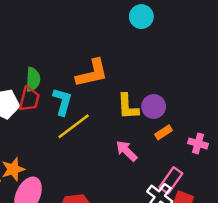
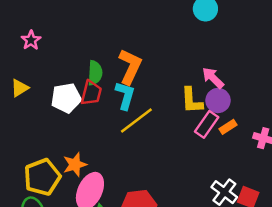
orange L-shape: (92, 73) -> (130, 67), moved, turned -52
pink arrow: (127, 151) -> (213, 78), moved
pink rectangle: (171, 180) -> (207, 124), moved

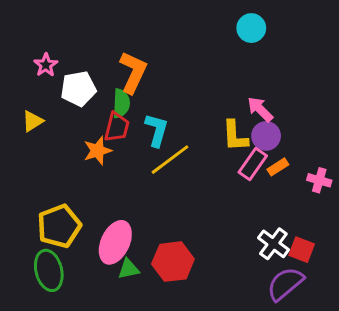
orange L-shape: (130, 67) -> (133, 72), moved
white pentagon: (66, 98) -> (78, 89), moved
orange star: (75, 165) -> (98, 151), moved

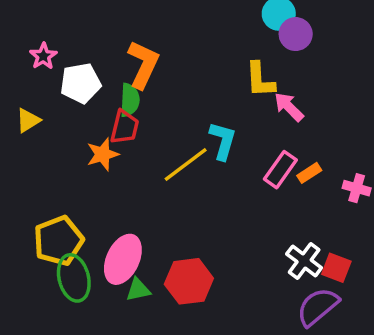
cyan L-shape: (157, 130) -> (223, 141), moved
yellow L-shape: (235, 136) -> (260, 80), moved
purple circle: (266, 136) -> (296, 34), moved
green ellipse: (49, 270) -> (74, 278), moved

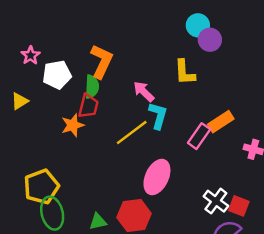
pink arrow: (289, 107) -> (144, 92), moved
orange rectangle: (309, 173) -> (221, 122), moved, size x1.5
pink ellipse: (123, 259) -> (157, 177), moved

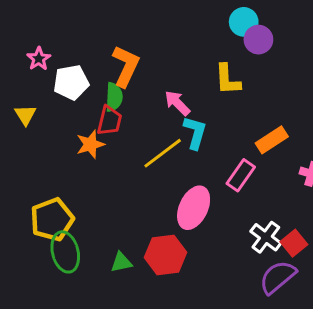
yellow triangle: (20, 101) -> (25, 115), turned -30
pink rectangle: (199, 136) -> (241, 175), moved
red square: (239, 206) -> (294, 243), turned 30

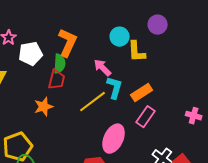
cyan circle: (244, 22) -> (120, 37), moved
orange rectangle: (272, 140) -> (142, 93), moved
orange star: (90, 144) -> (44, 107), moved

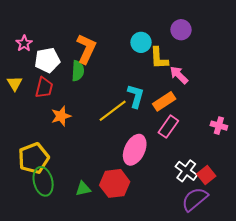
pink arrow: (103, 68) -> (179, 75), moved
red trapezoid: (57, 80) -> (44, 88), moved

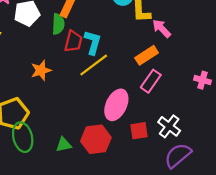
red trapezoid: (44, 88) -> (73, 41), moved
cyan L-shape: (136, 96) -> (93, 42), moved
red square: (206, 175) -> (139, 131), moved, turned 30

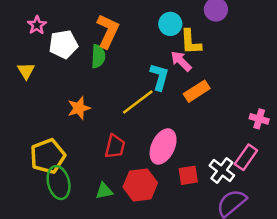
pink arrow: (162, 28) -> (181, 61), moved
red trapezoid: (73, 41) -> (115, 146), moved
cyan L-shape: (93, 42) -> (159, 77), moved
pink rectangle: (151, 81) -> (246, 157), moved

